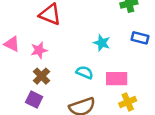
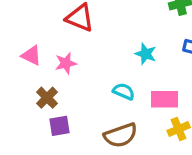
brown cross: (41, 76) -> (47, 98), moved
purple square: (34, 99) -> (60, 126), turned -35

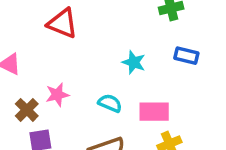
pink star: (66, 63) -> (57, 95), moved

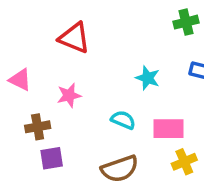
pink star: (57, 95) -> (69, 95), moved
brown cross: (27, 110) -> (38, 127), turned 35

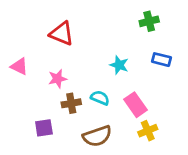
brown cross: (38, 127) -> (71, 103), moved
pink rectangle: (169, 129) -> (135, 105), turned 55

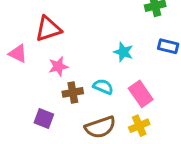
red triangle: (62, 34) -> (48, 29), moved, turned -40
purple square: (44, 128) -> (44, 118), turned 30
yellow cross: (148, 131) -> (139, 126), moved

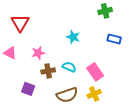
red triangle: (48, 29) -> (20, 23), moved, turned -42
cyan star: (123, 52) -> (73, 37), moved
pink triangle: (18, 53) -> (10, 53), moved

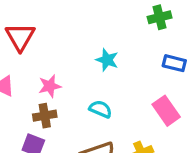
brown cross: (48, 71) -> (45, 116), moved
pink rectangle: (95, 72) -> (166, 111), moved

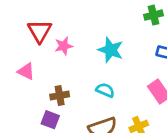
cyan star: (107, 60) -> (111, 50), size x1.4
pink star: (50, 86) -> (64, 46), moved

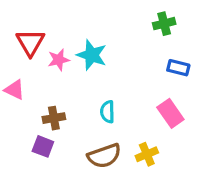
cyan star: (111, 50) -> (92, 55), moved
cyan semicircle: (105, 90) -> (107, 112), turned -114

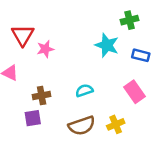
cyan star: (92, 55) -> (107, 45), moved
cyan semicircle: (107, 112) -> (84, 90), turned 72
purple square: (43, 146) -> (33, 118), turned -30

